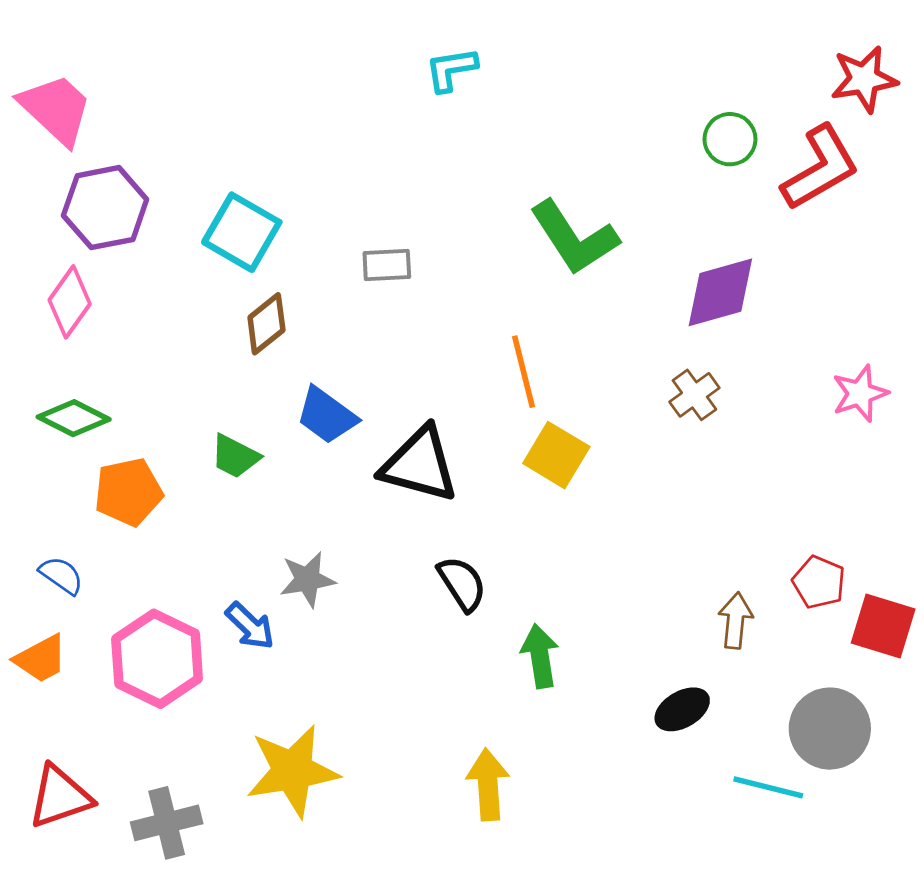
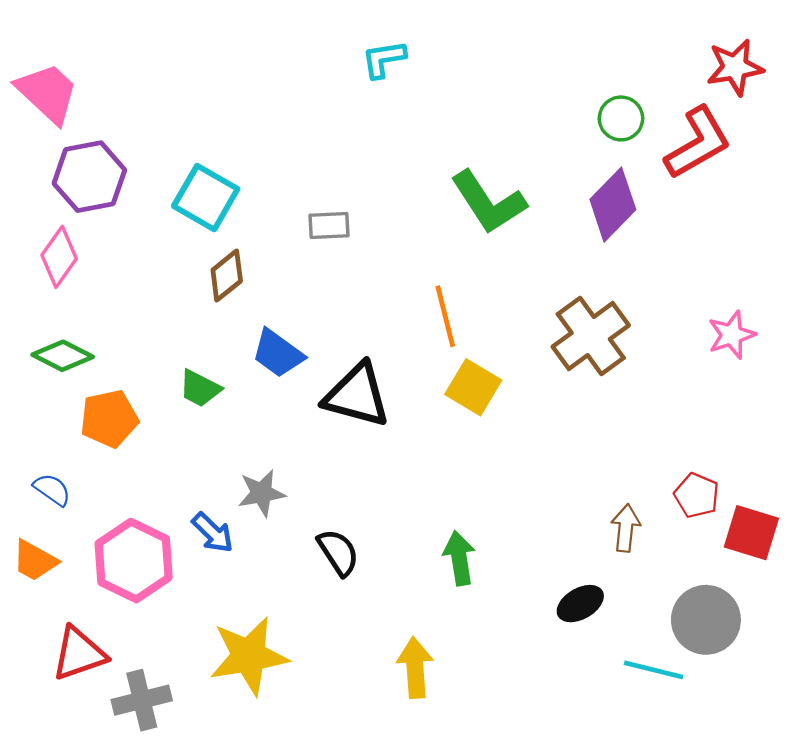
purple diamond: (720, 292) -> (613, 205), moved, turned -30
brown cross: (694, 395) -> (591, 336), size x1.8
black semicircle: (462, 584) -> (338, 552), moved
orange trapezoid: (41, 659) -> (35, 561), turned 57
red triangle: (60, 797) -> (79, 654), moved

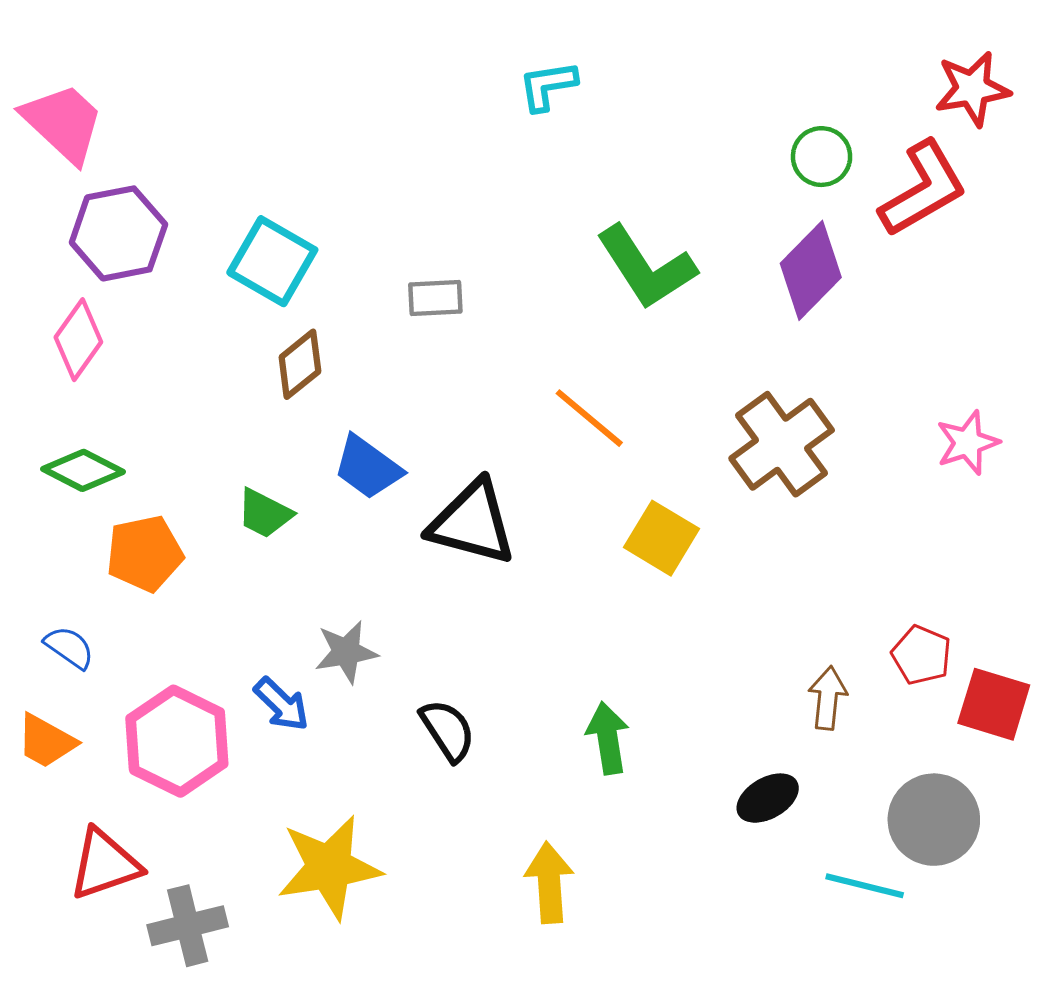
cyan L-shape: (384, 59) -> (548, 86), moved
orange line: (445, 316) -> (589, 418), turned -36
yellow square: (473, 387) -> (662, 538), moved

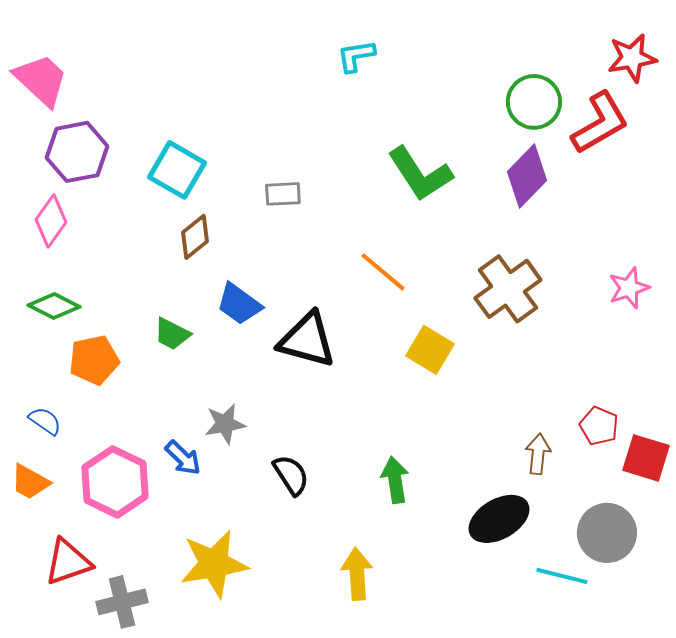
green circle: (822, 157) -> (534, 102), size x1.4
black ellipse: (768, 798) -> (499, 519), size x1.5

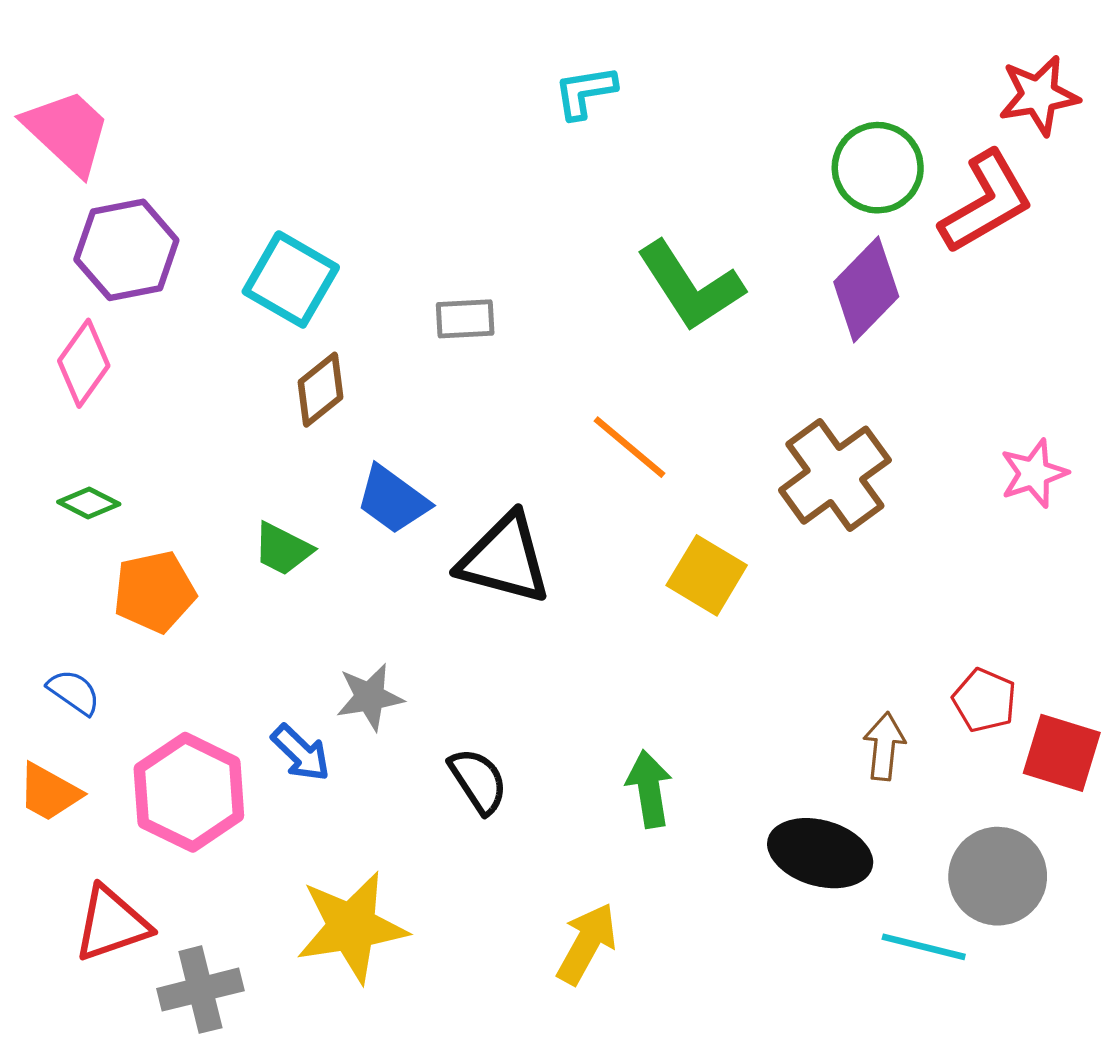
green diamond: (54, 306) -> (89, 503), size x0.7
black ellipse: (499, 519) -> (820, 853), turned 46
yellow arrow: (357, 574) -> (587, 944), turned 33

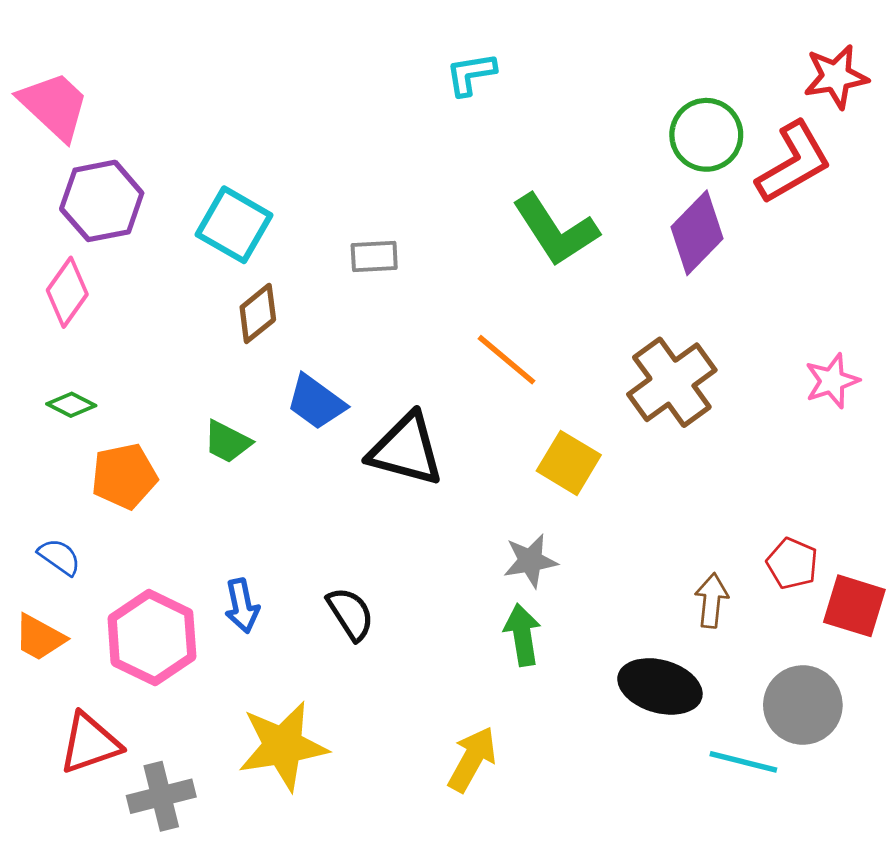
gray star: (370, 697) -> (530, 561), moved
blue arrow: (301, 753) -> (242, 606), turned 34
black semicircle: (478, 781) -> (350, 614), moved

